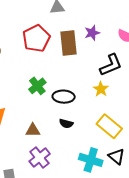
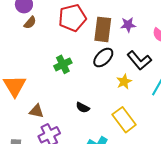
black L-shape: (111, 65) -> (139, 60), turned 60
black ellipse: (64, 97) -> (103, 58), moved, turned -60
brown triangle: (33, 130) -> (36, 111), moved

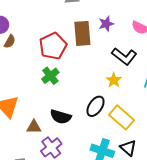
red pentagon: (72, 18) -> (53, 46), moved
black ellipse: (103, 58) -> (96, 106), moved
black semicircle: (83, 107) -> (61, 117), moved, size x1.5

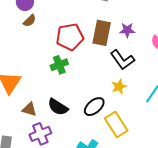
black L-shape: (124, 56) -> (122, 60), moved

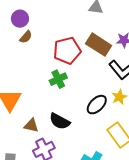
brown rectangle: (102, 33) -> (99, 45), turned -65
black ellipse: (94, 107) -> (97, 105), moved

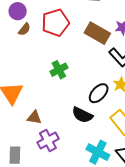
red pentagon: (67, 51) -> (55, 23), moved
black semicircle: (60, 121) -> (82, 115), moved

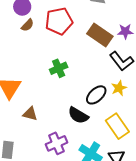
purple cross: (48, 141) -> (56, 143), moved

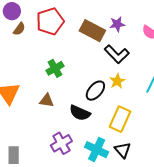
brown triangle: (30, 114) -> (47, 100), moved
yellow rectangle: (117, 126) -> (120, 119), turned 65

